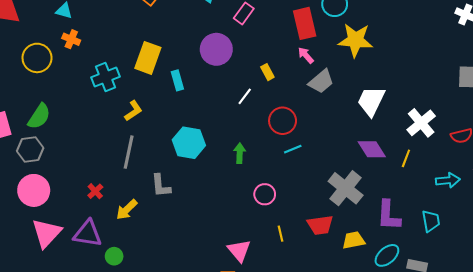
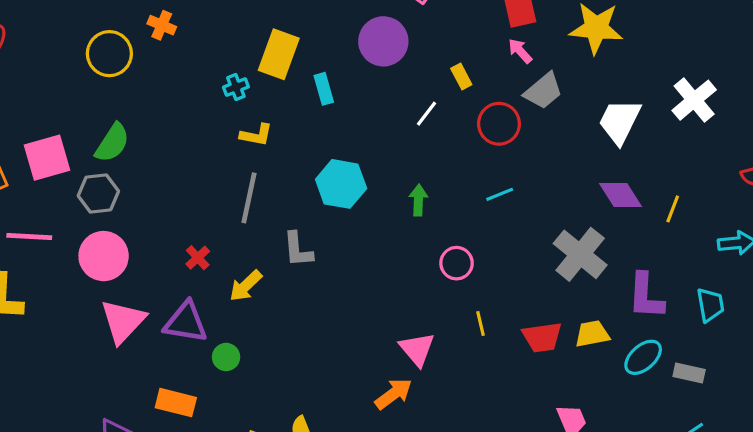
cyan cross: (105, 77) -> (236, 87), moved, size x0.6
yellow L-shape: (133, 111) -> (256, 135), turned 45
red circle: (283, 121) -> (499, 124), moved
white cross: (421, 123) -> (694, 100), moved
red trapezoid: (320, 225) -> (542, 337), moved

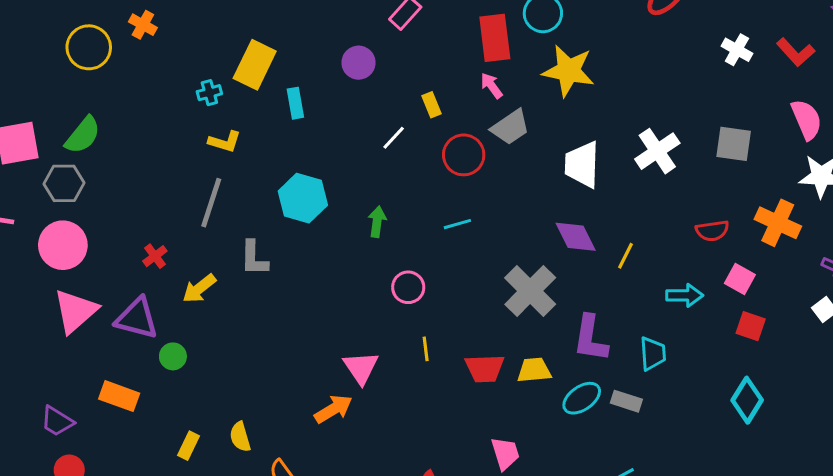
purple circle: (383, 41) -> (359, 63), size x0.7
white trapezoid: (620, 121) -> (582, 165), turned -30
gray rectangle: (689, 373) -> (626, 401), moved

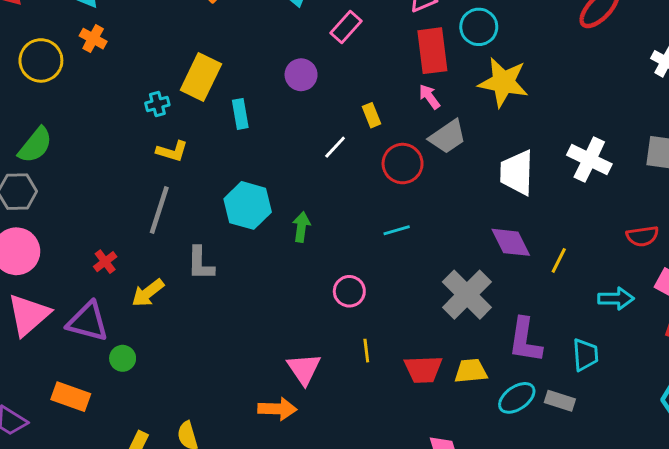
white cross: (657, 151) -> (589, 160), turned -30
green arrow: (377, 222) -> (301, 227), moved
orange arrow: (333, 409) -> (277, 409), turned 33

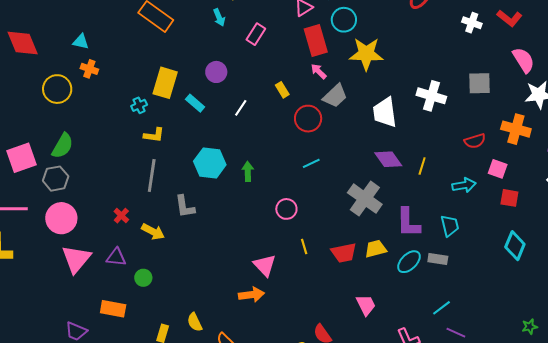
purple circle: (301, 75) -> (216, 72), moved
cyan rectangle: (240, 114) -> (195, 103), turned -30
white line: (335, 147) -> (241, 108), moved
yellow arrow: (148, 293) -> (153, 232), turned -105
purple triangle: (88, 322) -> (116, 257), size x0.7

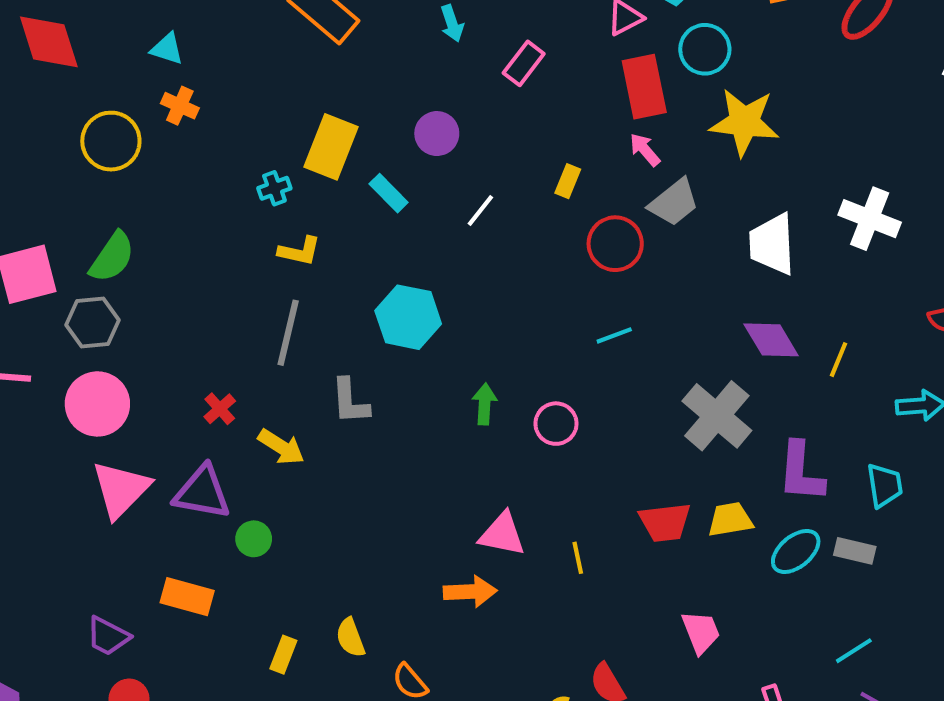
yellow rectangle: (282, 90) -> (568, 181), turned 49
green arrow: (248, 171) -> (484, 404), moved
yellow line: (304, 246) -> (578, 558), moved
purple triangle: (116, 257) -> (202, 493), size x1.4
pink triangle: (265, 265) -> (502, 534), turned -40

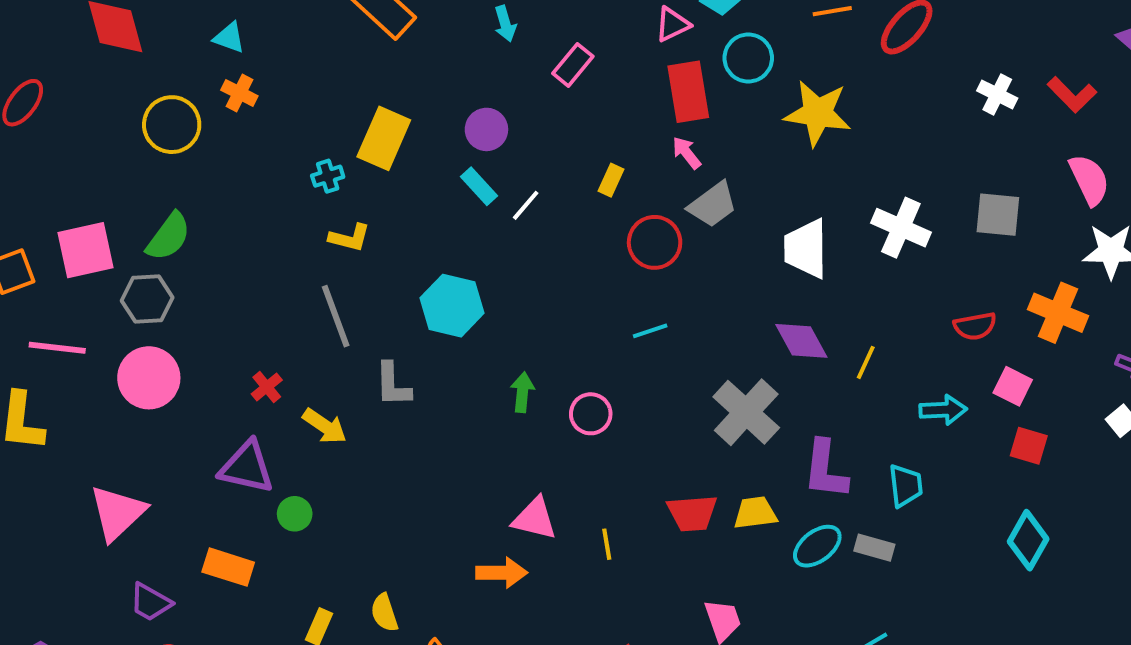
yellow star: (744, 122) -> (818, 113), moved
cyan rectangle: (389, 193) -> (479, 186), moved
gray line: (288, 333) -> (336, 316), turned -36
pink triangle: (121, 489) -> (118, 513), moved

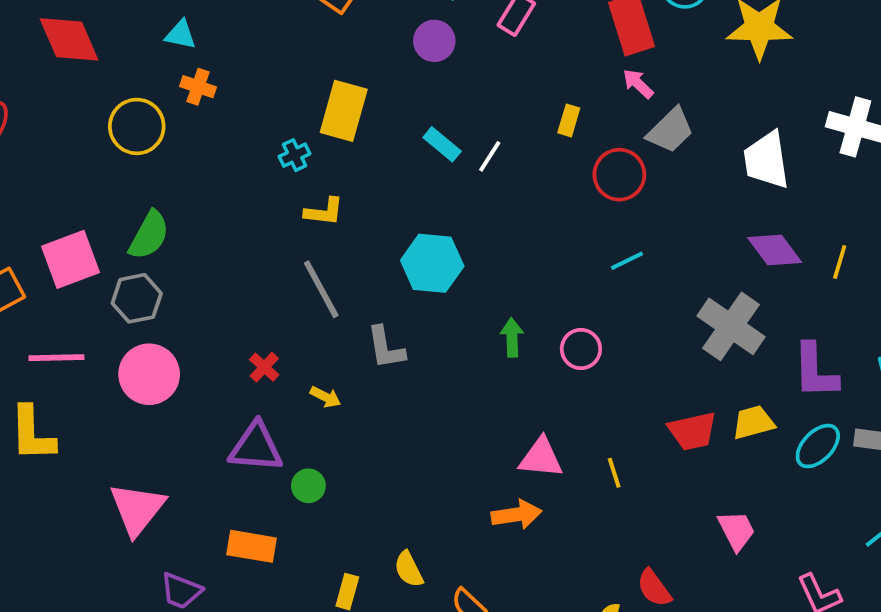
purple circle: (486, 129) -> (434, 41), moved
yellow arrow: (325, 426) -> (326, 397), size x0.7

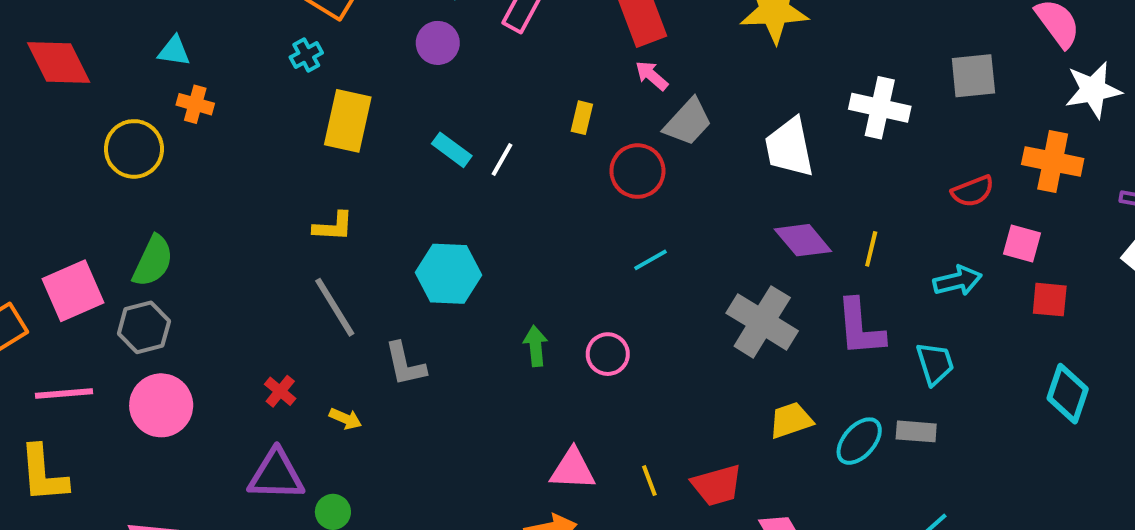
cyan cross: (295, 155) -> (306, 55), moved
purple L-shape: (815, 371) -> (860, 328), moved
red trapezoid: (693, 431) -> (717, 485), moved

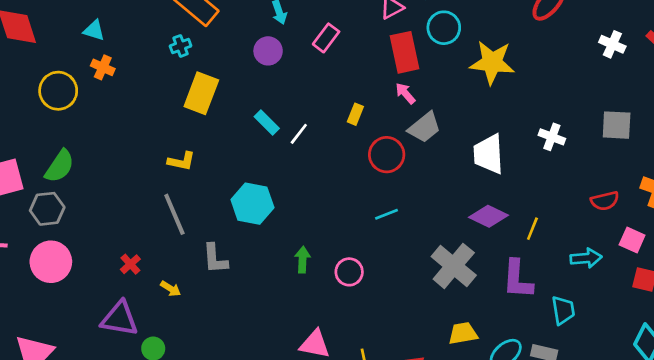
white cross: (880, 108) -> (552, 137), size x0.7
purple diamond: (803, 240) -> (488, 216), turned -33

